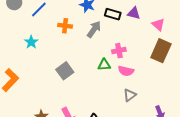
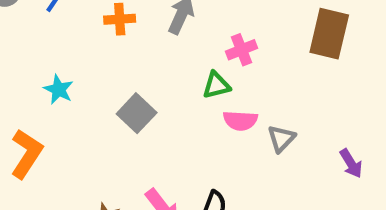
cyan star: (31, 42) -> (59, 89), moved
pink semicircle: (126, 71) -> (240, 121), moved

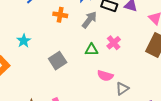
pink cross: (241, 50) -> (114, 43), turned -32
green triangle: (216, 85) -> (91, 50), moved

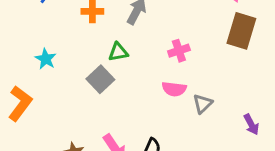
pink cross: (114, 43) -> (179, 51), moved, turned 32
green triangle: (91, 50) -> (118, 52), moved

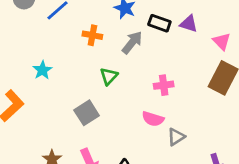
green triangle: (118, 52) -> (109, 76), turned -48
gray square: (100, 79) -> (87, 113), moved

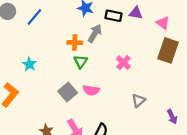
orange cross: (92, 35) -> (75, 43), moved
pink cross: (164, 85) -> (123, 63), turned -32
pink semicircle: (153, 119) -> (91, 90), moved

